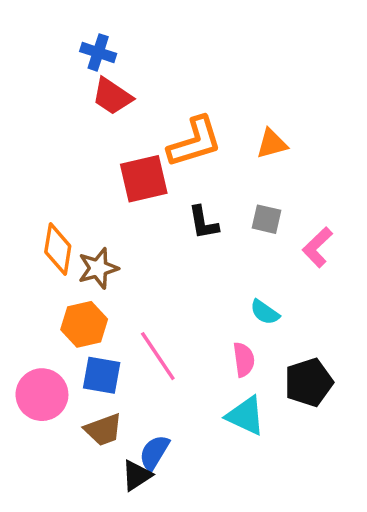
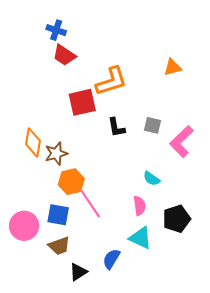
orange triangle: (272, 144) -> (173, 67), moved
pink L-shape: (317, 247) -> (182, 141), size x1.4
orange hexagon: (84, 324) -> (71, 182), moved
blue semicircle: (154, 453) -> (111, 259), moved

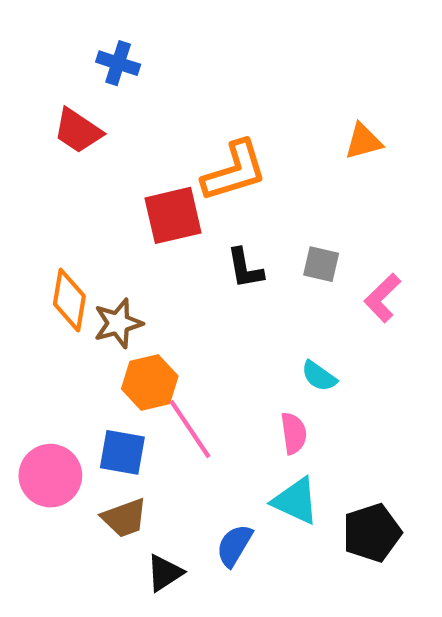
red trapezoid: (64, 55) -> (78, 131), moved
pink L-shape: (182, 141) -> (382, 298), size x0.7
black pentagon: (177, 219) -> (372, 533), moved

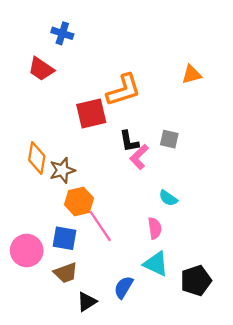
pink L-shape: (382, 298) -> (139, 157), moved

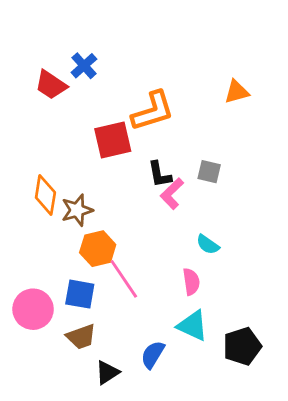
blue cross: (62, 33) -> (84, 66), moved, turned 30

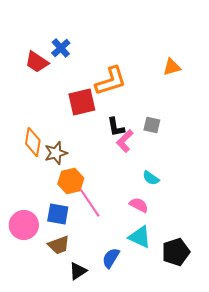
pink semicircle: (191, 282) -> (139, 205), turned -54

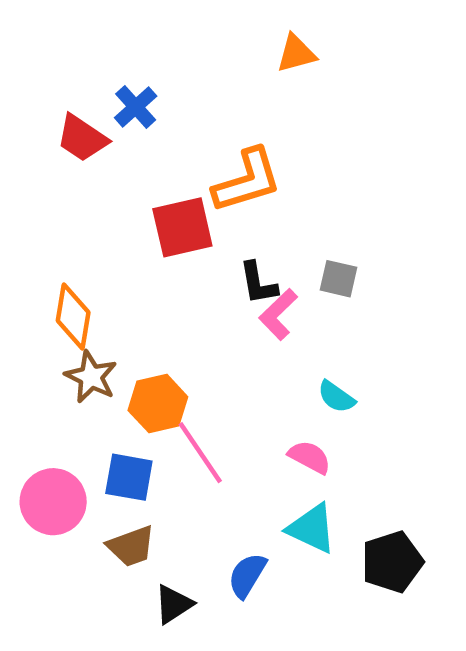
orange triangle: (172, 67) -> (296, 53), moved
brown star: (56, 153) -> (91, 377), moved, turned -30

